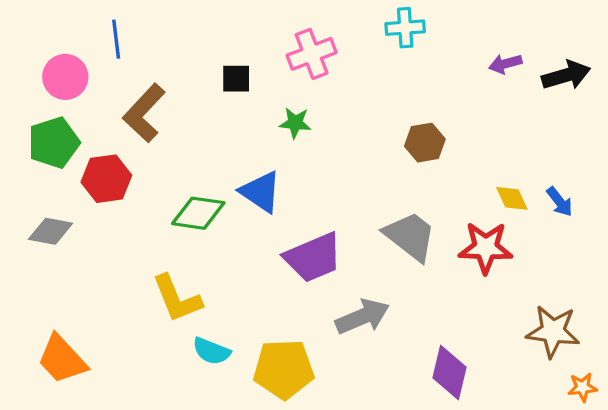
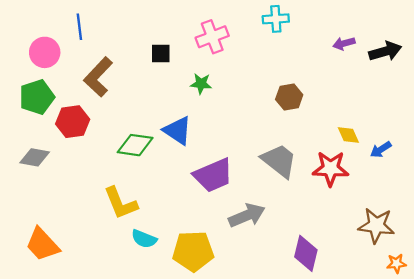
blue arrow: (560, 202) -> (381, 150), moved, turned 95

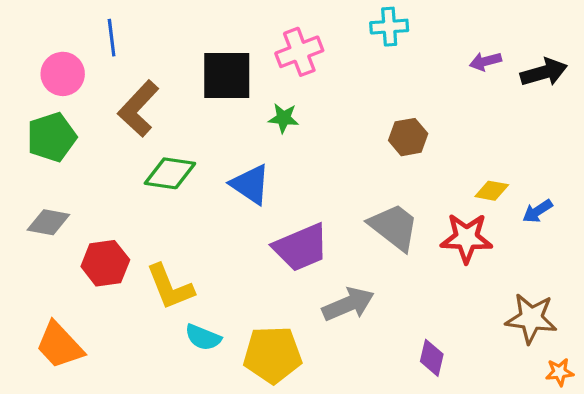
black square: (161, 53) -> (227, 76), size x1.8
red hexagon: (73, 122) -> (105, 263), moved
yellow diamond: (348, 135) -> (492, 191), turned -55
green diamond: (135, 145) -> (170, 173), moved
purple diamond: (306, 253) -> (432, 358), size x0.7

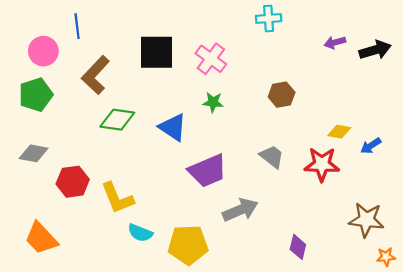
pink cross: (299, 52) -> (211, 59), moved, turned -32
green star: (284, 118) -> (213, 102), moved
gray trapezoid: (394, 227) -> (272, 157), size x0.7

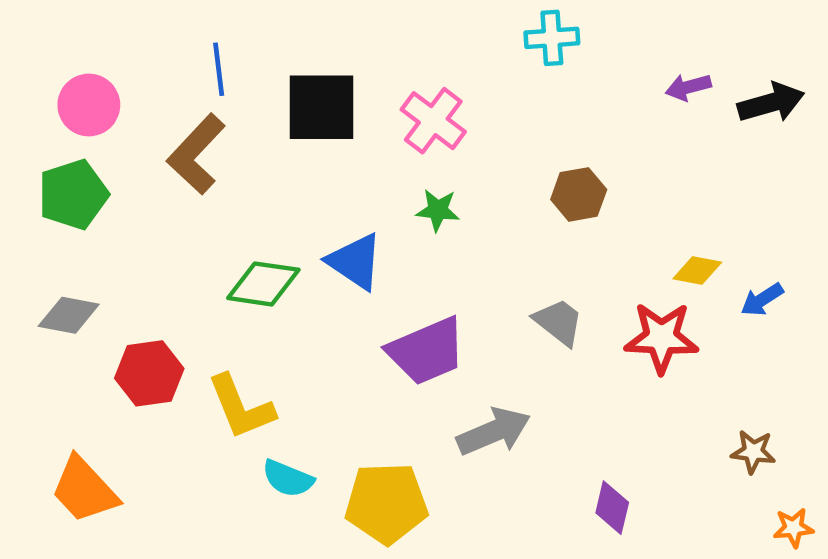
blue line: (77, 26) -> (219, 69), moved
green diamond: (117, 120) -> (263, 284), moved
brown star: (366, 220) -> (753, 452), size x0.6

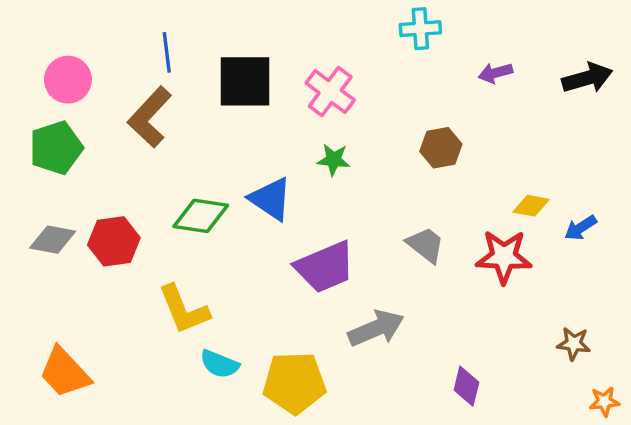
purple arrow: (688, 87) -> (495, 73), moved
red hexagon: (149, 373) -> (114, 241), moved

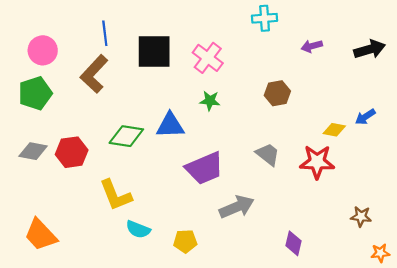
blue triangle: (271, 199) -> (170, 125), turned -36
blue arrow: (580, 228) -> (365, 117), moved
yellow pentagon: (294, 383) -> (185, 241), size x0.6

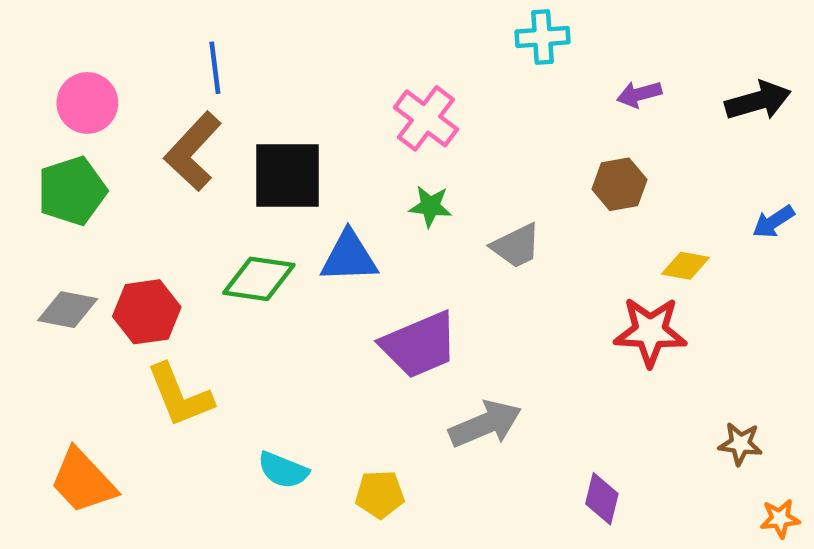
black square: (154, 51) -> (287, 176), moved
brown hexagon: (277, 93) -> (619, 184), moved
blue arrow: (365, 117) -> (773, 222), moved
gray trapezoid: (268, 154) -> (516, 246), moved, turned 116
yellow L-shape: (116, 195) -> (180, 395), moved

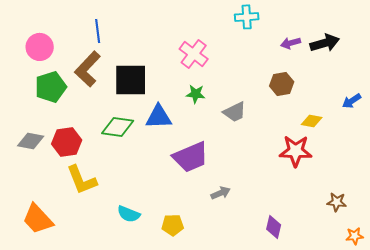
black arrow: (758, 101) -> (325, 43), moved
green pentagon: (72, 191) -> (51, 87), moved
gray arrow: (485, 424) -> (221, 193), size x0.6

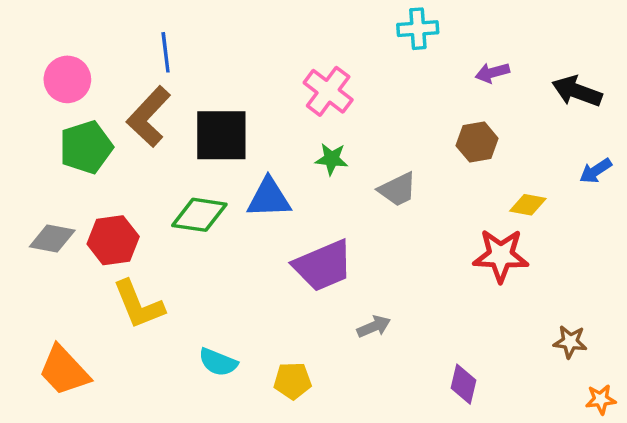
black arrow: (325, 43) -> (577, 91), moved, turned -144

